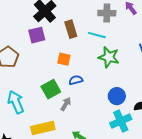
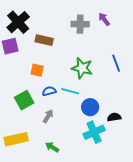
brown rectangle: (71, 29) -> (44, 40), turned -60
cyan line: (97, 35) -> (70, 91), moved
gray arrow: (66, 104) -> (48, 116), moved

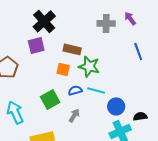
brown rectangle: (44, 40) -> (72, 49), moved
blue line: (116, 63) -> (138, 51), moved
green star: (82, 68) -> (89, 66), moved

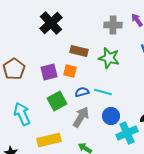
purple square: (36, 45) -> (49, 72), moved
green star: (89, 66) -> (109, 58), moved
blue circle: (116, 106) -> (111, 116), moved
gray arrow: (74, 115) -> (81, 117), size x1.5

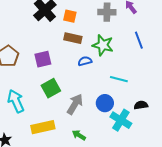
orange square: (70, 71) -> (70, 16), moved
blue semicircle: (82, 92) -> (85, 61), moved
cyan line: (103, 92) -> (119, 79), moved
cyan cross: (127, 133) -> (121, 120), turned -35

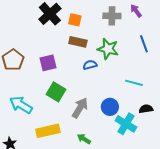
cyan line: (119, 79) -> (134, 83), moved
green square: (51, 88) -> (56, 92), turned -30
cyan arrow: (16, 101) -> (21, 105), turned -35

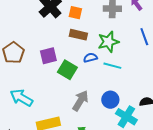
green star: (108, 49) -> (108, 42), turned -30
cyan line: (134, 83) -> (112, 66), moved
green square: (56, 92) -> (67, 70), moved

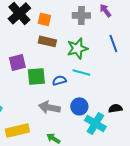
blue semicircle: (90, 58) -> (59, 80), moved
green square: (67, 70) -> (36, 76), turned -36
gray arrow: (80, 101) -> (49, 107), turned -110

